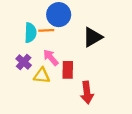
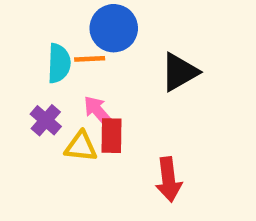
red rectangle: (68, 70) -> (112, 136), moved

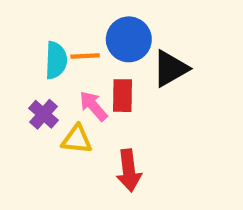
blue circle: (114, 28) -> (129, 39), moved
red rectangle: (112, 136) -> (123, 96), moved
red arrow: (169, 179) -> (129, 170), moved

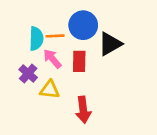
pink arrow: (93, 106) -> (52, 59), moved

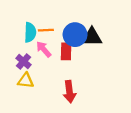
blue circle: (83, 25) -> (75, 35), moved
black triangle: (110, 44) -> (92, 37), turned 30
yellow triangle: (50, 90) -> (26, 81), moved

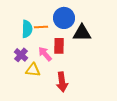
blue circle: (75, 35) -> (64, 18), moved
pink arrow: (44, 49) -> (45, 54), moved
yellow triangle: (26, 81) -> (33, 70), moved

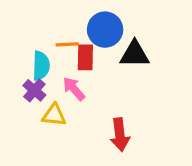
cyan semicircle: (27, 29) -> (41, 66), moved
red rectangle: (59, 46) -> (85, 57), moved
red arrow: (62, 82) -> (120, 135), moved

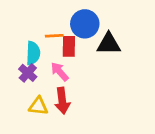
yellow triangle: (54, 115) -> (38, 106), moved
red arrow: (120, 135) -> (62, 101), moved

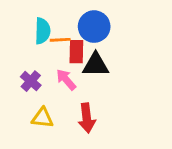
black triangle: (109, 44) -> (96, 65), moved
cyan semicircle: (33, 53) -> (43, 31), moved
red arrow: (62, 101) -> (87, 118), moved

